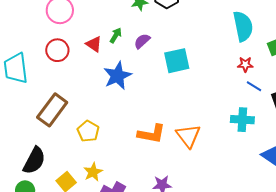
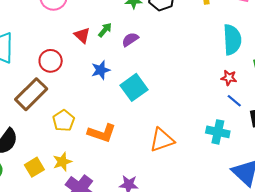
red circle: (57, 50) -> (51, 61), moved
cyan square: (177, 61) -> (134, 87), moved, turned -32
blue star: (117, 76) -> (101, 70), size x0.7
orange L-shape: (151, 134) -> (102, 133), moved
orange triangle: (188, 136) -> (162, 140), turned 40

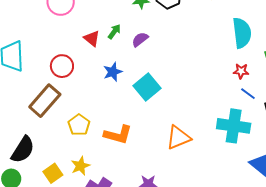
cyan cross: (218, 132) -> (234, 126), size x1.4

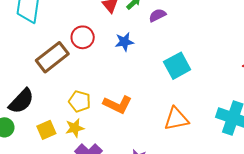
red circle: (62, 66) -> (83, 37), moved
cyan square: (147, 87) -> (177, 66), moved
yellow pentagon: (79, 125) -> (80, 101), moved, turned -30

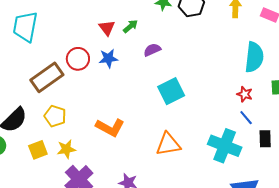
purple semicircle: (157, 15) -> (152, 50), moved
blue star: (124, 42) -> (108, 58), moved
yellow pentagon: (80, 101) -> (55, 116), moved

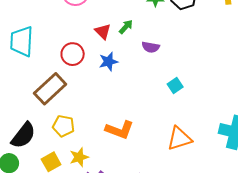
purple semicircle: (152, 50) -> (151, 47), turned -138
red circle: (78, 59) -> (73, 54), moved
cyan square: (171, 91) -> (175, 86), size x0.6

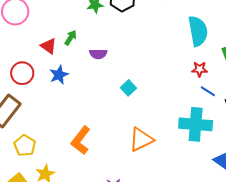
yellow pentagon: (64, 126) -> (25, 146), turned 30
orange L-shape: (119, 130) -> (81, 140), turned 116

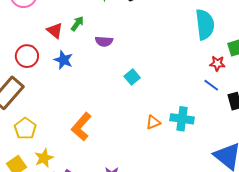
red star: (200, 69) -> (217, 64), moved
blue star: (59, 75) -> (63, 60), turned -30
cyan cross: (196, 124) -> (182, 119), moved, size x0.7
orange triangle: (141, 139) -> (153, 122), moved, size x0.6

